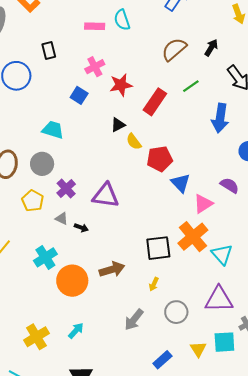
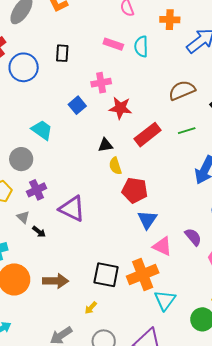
pink triangle: (203, 204) -> (162, 246), turned 40

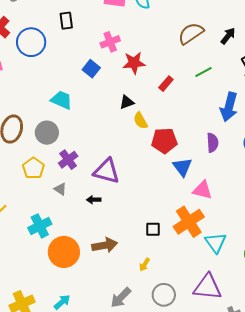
red rectangle: (148, 135) -> (166, 84), size x0.6
black arrow: (39, 232) -> (94, 200), moved, turned 152
purple semicircle: (193, 237) -> (212, 143), moved, turned 48
black square: (106, 275) -> (153, 229), size x0.6

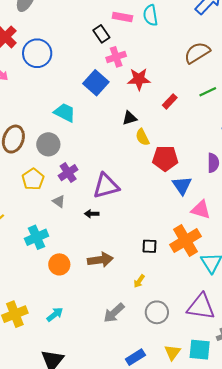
black rectangle: (66, 21) -> (101, 34), moved, turned -30
blue square: (91, 69) -> (96, 83), size x1.4
purple triangle: (107, 171) -> (106, 186), turned -32
orange circle: (64, 252) -> (59, 264), size x0.7

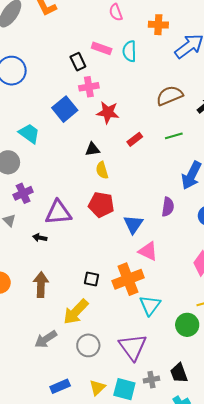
red pentagon: (165, 158) -> (101, 205), moved
brown arrow: (100, 260) -> (41, 285), turned -90
yellow arrow: (139, 281) -> (76, 312), size x2.0
purple triangle: (201, 307) -> (133, 347), turned 36

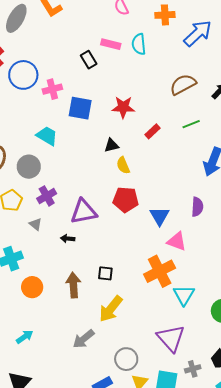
pink cross: (89, 87) -> (52, 89), moved
blue square: (65, 109) -> (80, 108), turned -35
purple semicircle: (168, 207) -> (197, 207), moved
black square: (92, 279) -> (105, 273), moved
gray circle: (88, 345) -> (126, 359), moved

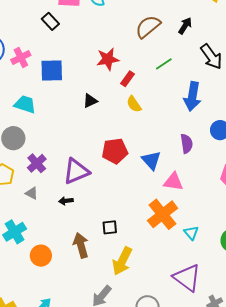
red star: (123, 107) -> (108, 59), moved
yellow semicircle: (123, 165) -> (134, 104), moved
cyan triangle: (184, 295) -> (191, 233), size x0.7

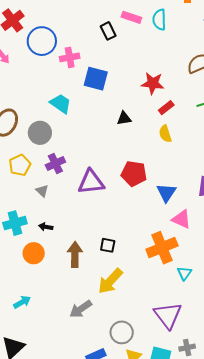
black arrow: (66, 201) -> (46, 227), moved

